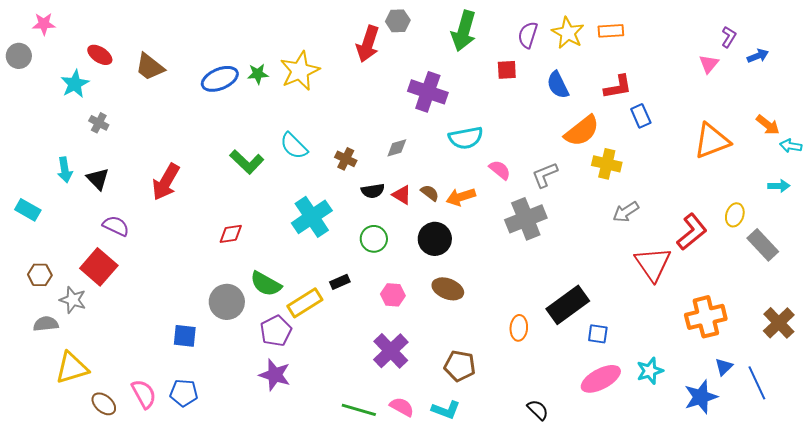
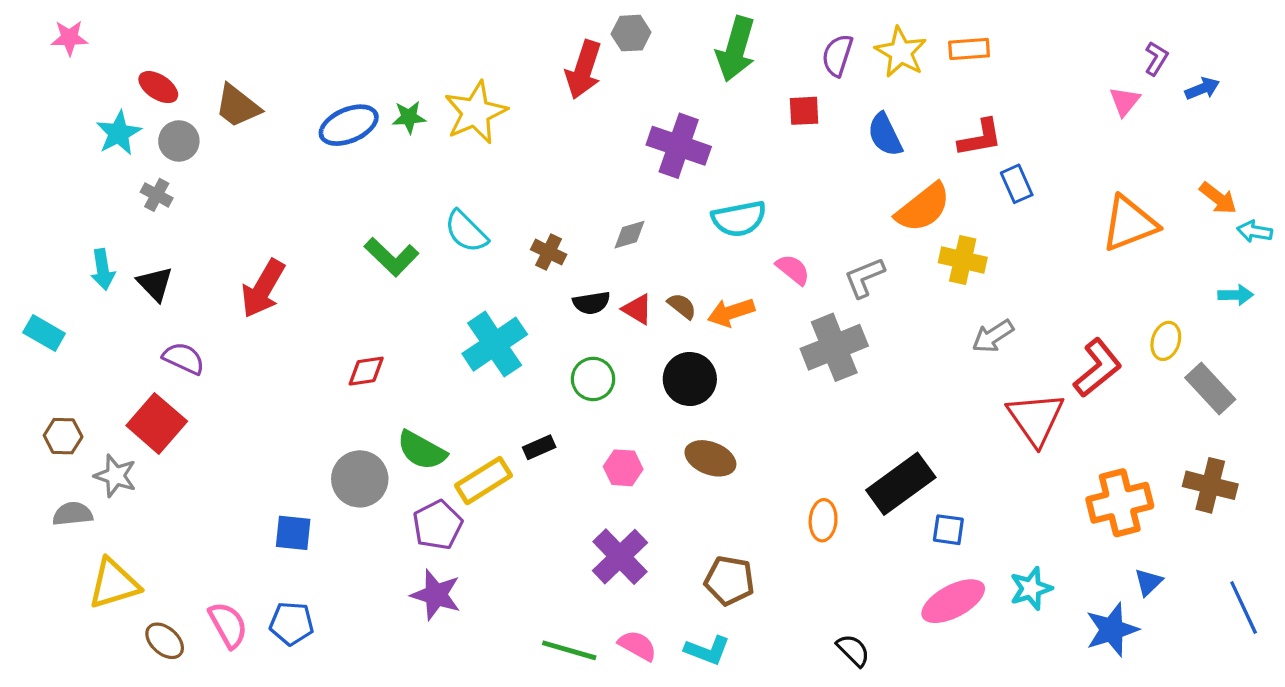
gray circle: (19, 56) -> (179, 141), moved
brown cross: (779, 323) -> (1210, 485), moved, turned -32
blue line: (757, 383) -> (1244, 607), moved

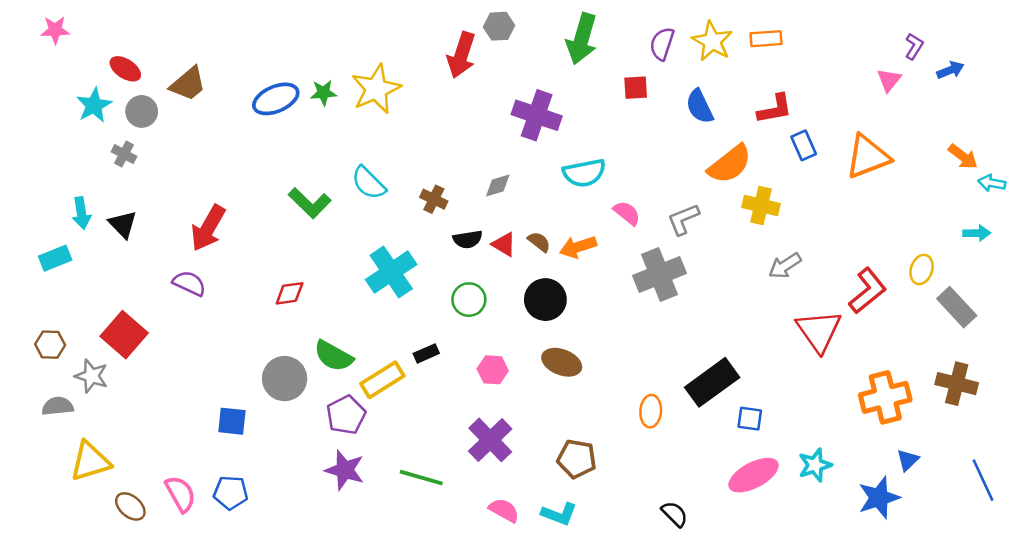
brown trapezoid: (238, 106) -> (188, 84), turned -78
orange triangle: (1129, 223) -> (868, 157), moved
cyan rectangle: (44, 333) -> (55, 258), moved, turned -52
purple semicircle: (184, 358) -> (189, 283), moved
green line: (569, 650) -> (421, 478), moved

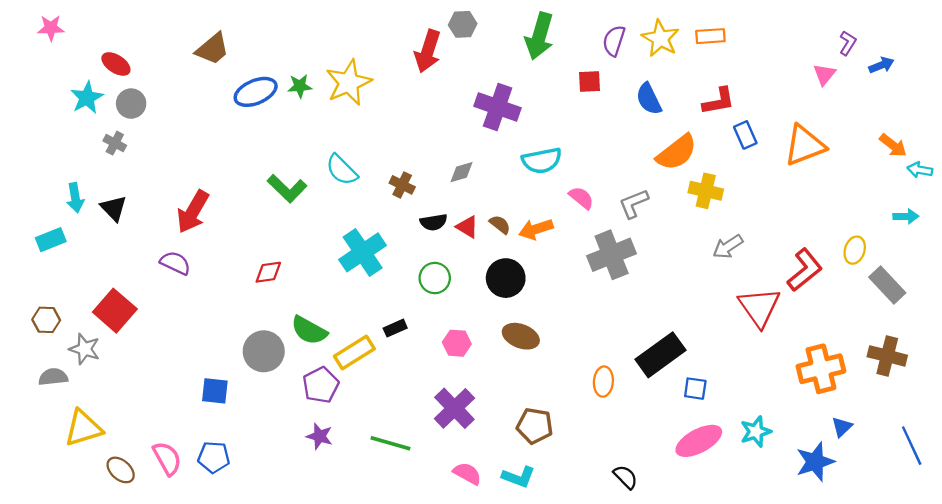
brown trapezoid: (188, 84) -> (213, 49), moved
purple star: (345, 470) -> (320, 436), size x0.7

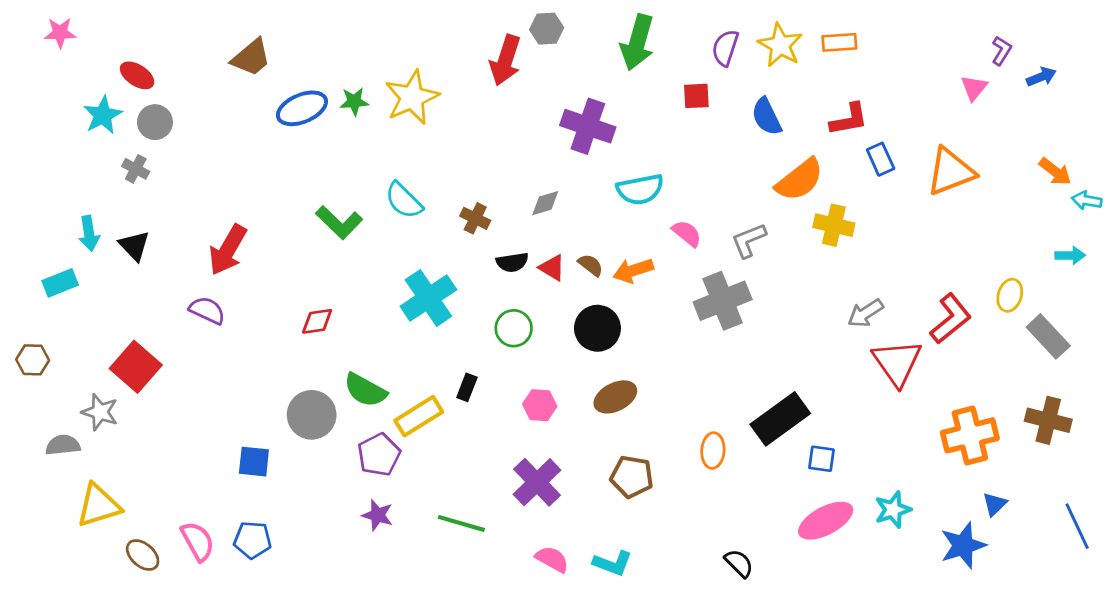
gray arrow: (728, 247) -> (865, 313), moved
brown hexagon: (46, 320) -> (33, 360), moved
black rectangle: (395, 328) -> (467, 387), turned -45
brown ellipse: (521, 336) -> (615, 397), turned -48
brown pentagon: (535, 426) -> (632, 477), moved

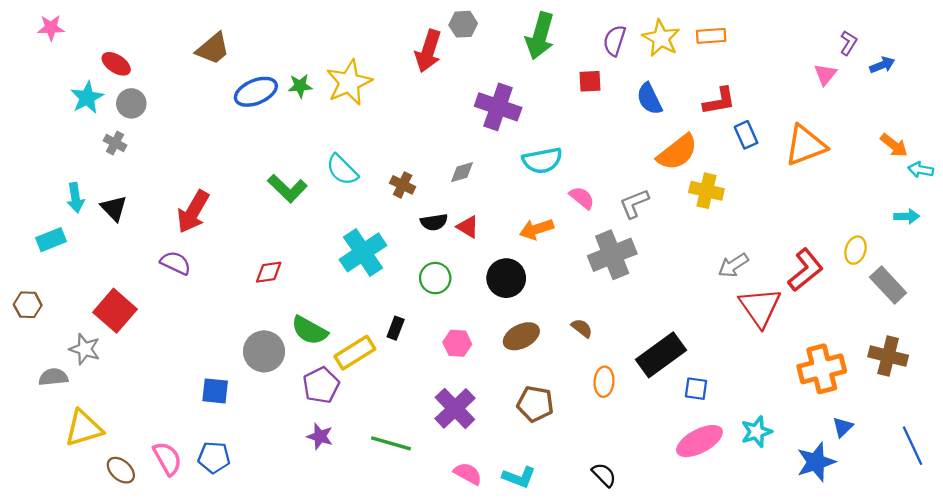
brown semicircle: (591, 265) -> (582, 328), moved
black semicircle: (739, 563) -> (604, 475), moved

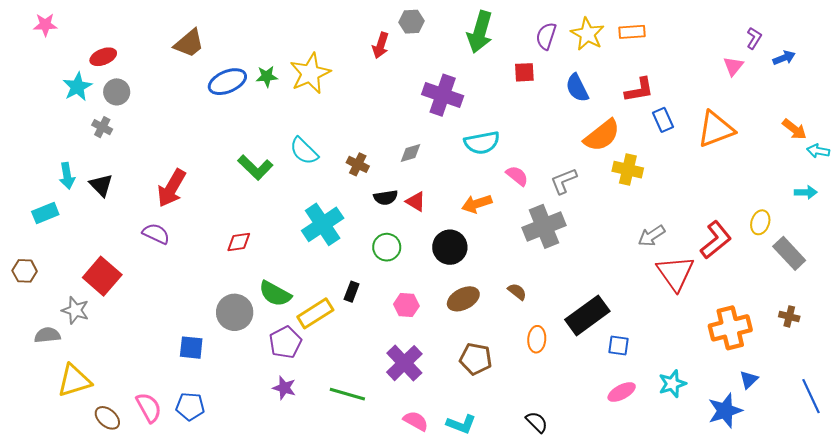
red arrow: (428, 51) -> (381, 45), size x0.7
red ellipse: (116, 64) -> (103, 57), turned -55
brown cross: (888, 356) -> (789, 316), size x0.6
pink ellipse: (699, 441) -> (622, 392), size x0.7

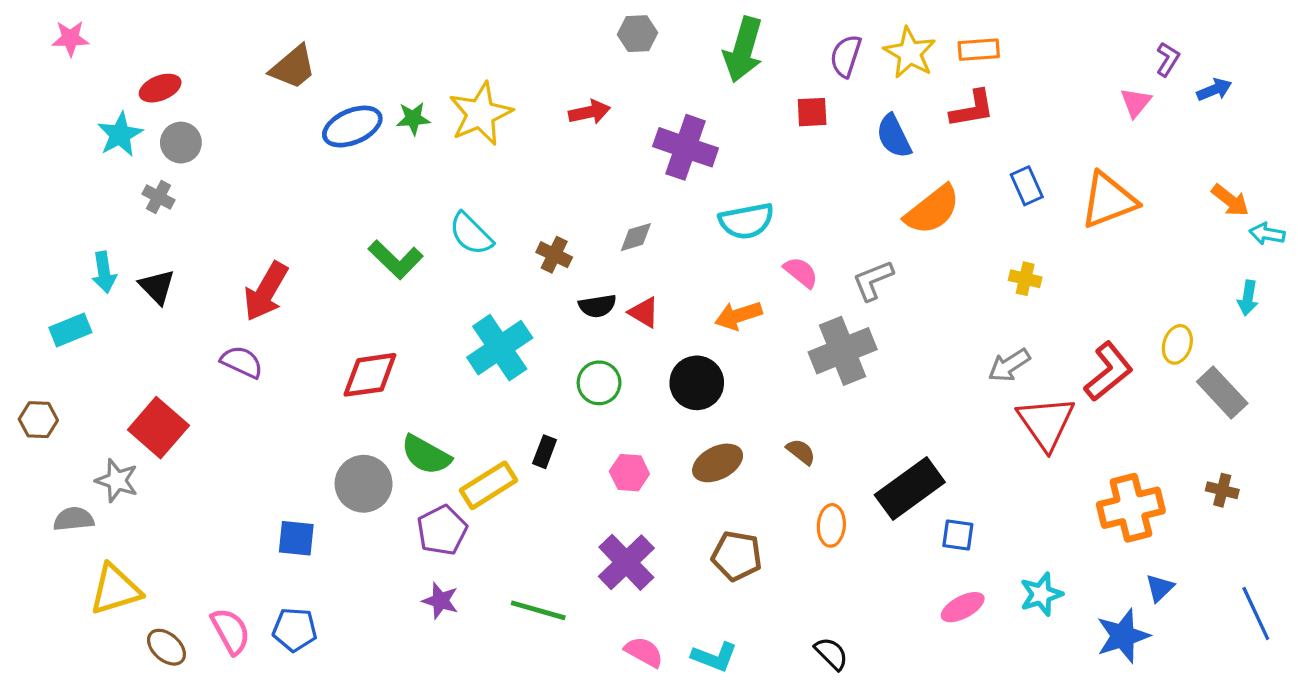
red arrow: (381, 45) -> (589, 112), moved, turned -120
red L-shape: (639, 90) -> (972, 109), moved
yellow cross: (628, 170) -> (1025, 279), moved, size x0.7
cyan arrow: (806, 192) -> (1248, 298), turned 100
red diamond: (239, 242) -> (370, 375), size x1.5

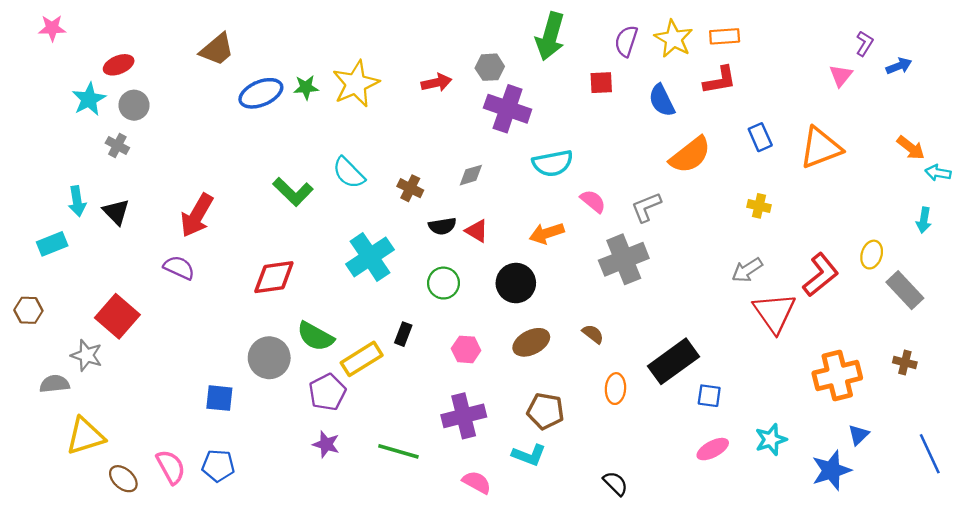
gray hexagon: (637, 34) -> (490, 67), moved
purple cross: (626, 562) -> (464, 416), turned 30
cyan L-shape: (714, 657) -> (529, 455), moved

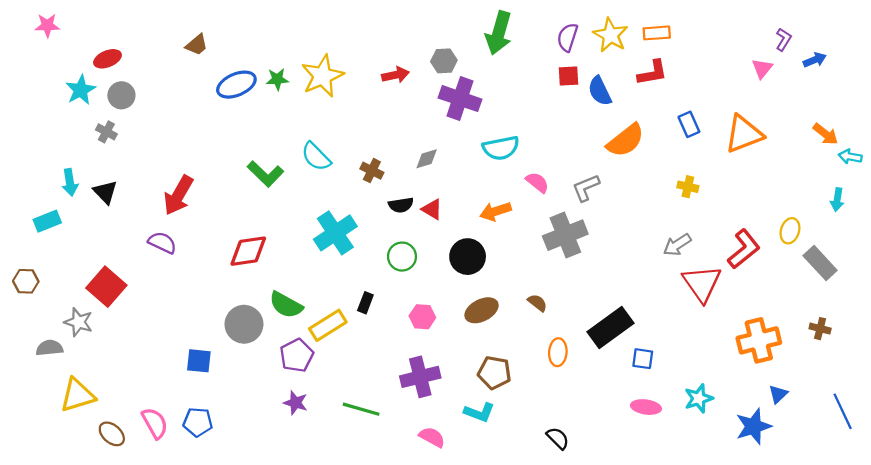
brown trapezoid: (217, 49) -> (197, 45), size x0.7
red square: (601, 83) -> (569, 76), moved
pink ellipse: (713, 449) -> (646, 407), turned 36

